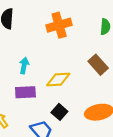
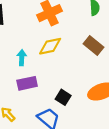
yellow diamond: (58, 79) -> (50, 46), moved

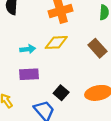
cyan arrow: (22, 58) -> (28, 49), turned 72

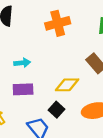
yellow diamond: (56, 42) -> (67, 85), moved

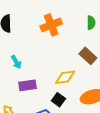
cyan arrow: (22, 63) -> (16, 62), moved, turned 72

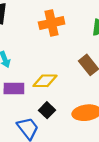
yellow diamond: (65, 77) -> (45, 81), moved

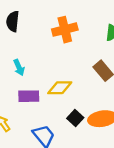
black square: (47, 110) -> (75, 118), moved

